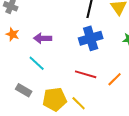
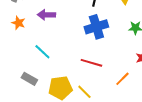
purple arrow: (43, 38) -> (46, 15), moved
orange line: (115, 79) -> (122, 79), moved

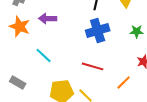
orange star: (18, 23) -> (20, 26), size x1.5
gray rectangle: (29, 79) -> (18, 82), moved

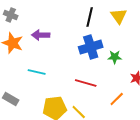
green star: (137, 31) -> (115, 57), moved
cyan line: (44, 55) -> (37, 72), turned -30

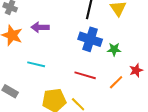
blue cross: (91, 47) -> (90, 39), turned 35
orange line: (117, 99) -> (116, 82), moved

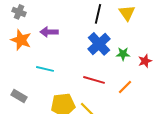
blue cross: (90, 39) -> (99, 44), turned 30
red star: (136, 70) -> (145, 61), moved

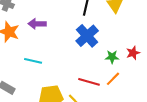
green star: (123, 54) -> (112, 57), moved
red line: (94, 80) -> (89, 82), moved

